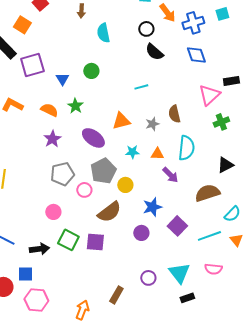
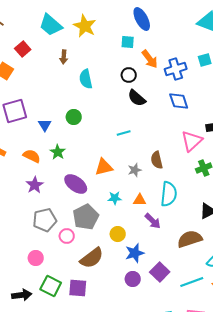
yellow circle: (125, 185) -> (118, 234), moved
purple circle: (141, 233) -> (133, 279), moved

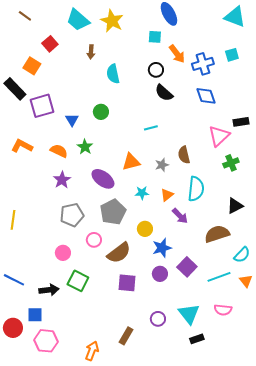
orange triangle: (140, 200) -> (167, 195), turned -40
pink circle: (67, 236) -> (94, 240), moved
purple square: (78, 288) -> (127, 283), moved

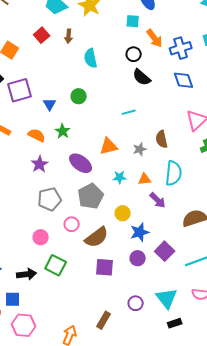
red square: (50, 44) -> (42, 35), moved
orange triangle: (167, 195) -> (145, 179), turned 32

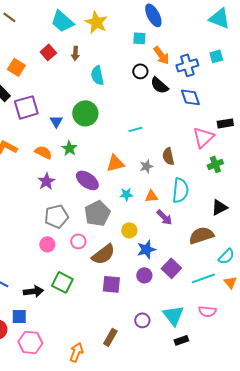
black semicircle: (142, 77) -> (159, 85), moved
green circle: (79, 96) -> (85, 113), size x1.6
pink circle: (41, 237) -> (47, 244), moved

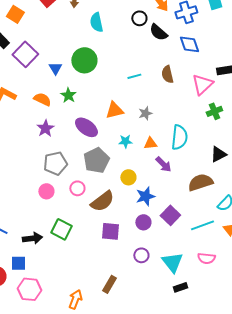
purple square: (26, 107) -> (25, 54), turned -30
brown semicircle: (168, 156) -> (167, 74), moved
purple circle: (142, 320) -> (141, 255), moved

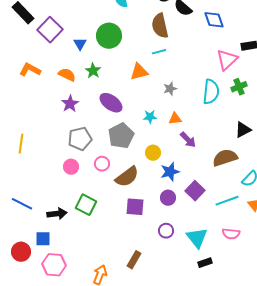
brown semicircle: (167, 74) -> (160, 26), moved, size x1.4
orange triangle: (114, 110) -> (139, 72), moved
cyan semicircle: (179, 137) -> (211, 92), moved

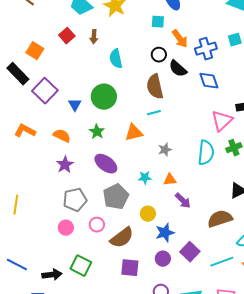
green star: (93, 71) -> (97, 132), moved

